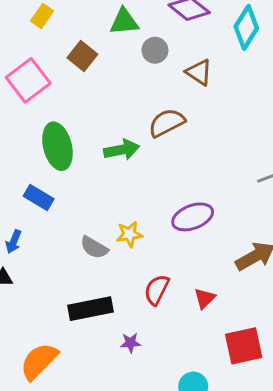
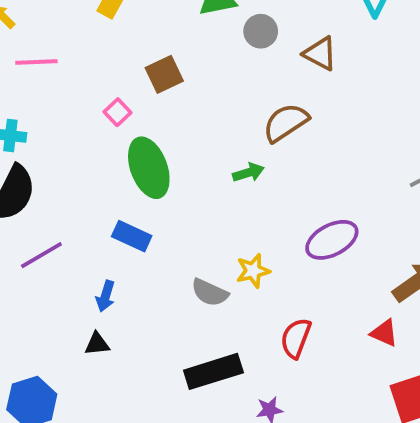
brown square: (82, 56) -> (164, 74), moved, turned 32
pink square: (28, 80) -> (117, 112), moved, size x0.5
green arrow: (122, 150) -> (248, 173), moved, size x0.7
red triangle: (205, 298) -> (384, 333), moved, turned -45

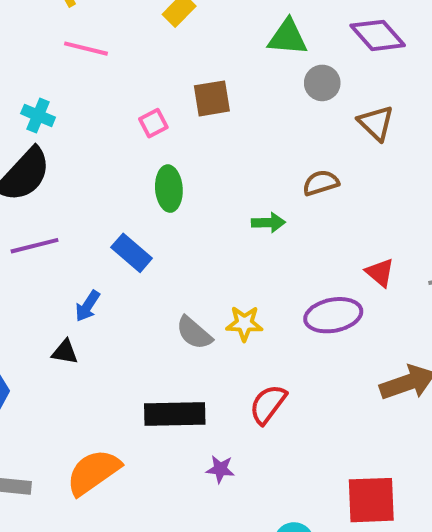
brown semicircle: (286, 123) -> (321, 183), size x0.7
green ellipse: (149, 168) -> (169, 189), size x0.7
red triangle: (384, 333) -> (380, 273), moved

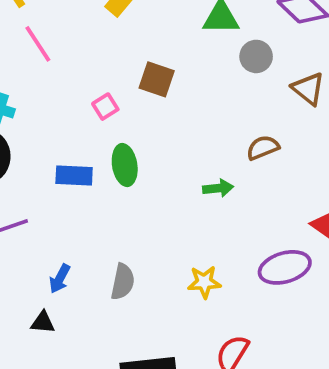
pink line: (86, 49) -> (38, 44), turned 48
brown square: (212, 98) -> (157, 79), turned 33
blue rectangle: (132, 253) -> (74, 176), moved, turned -33
gray semicircle: (194, 333) -> (123, 282), moved, turned -114

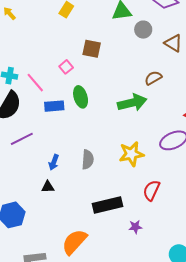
pink line: (38, 44) -> (35, 83), moved
green arrow: (218, 188) -> (132, 103), size x1.8
yellow star: (204, 282) -> (131, 154), size x1.4

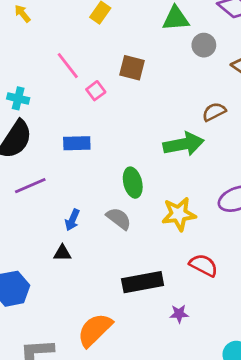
pink line: (35, 83) -> (68, 66), moved
green ellipse: (81, 97) -> (133, 183), moved
gray semicircle: (88, 160) -> (119, 219), turned -60
red semicircle: (151, 190) -> (204, 265), turned 90

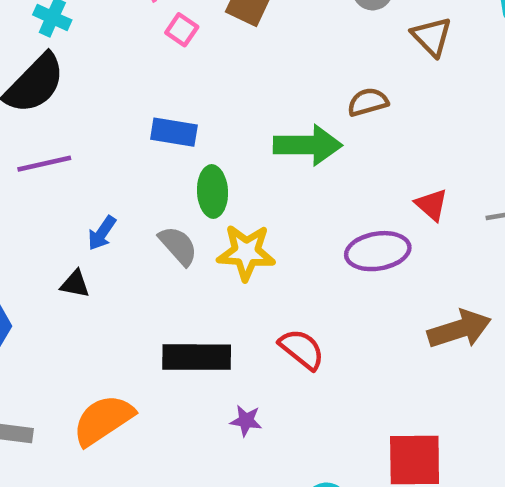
pink square: (96, 91) -> (182, 30), turned -30
blue rectangle: (77, 143) -> (174, 132), moved
yellow star: (179, 214) -> (246, 252), moved

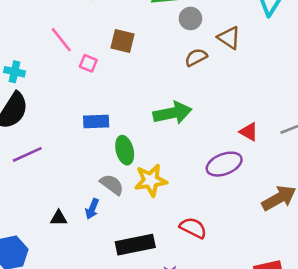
brown semicircle: (368, 102) -> (196, 57), moved
blue arrow: (102, 233) -> (92, 209), moved

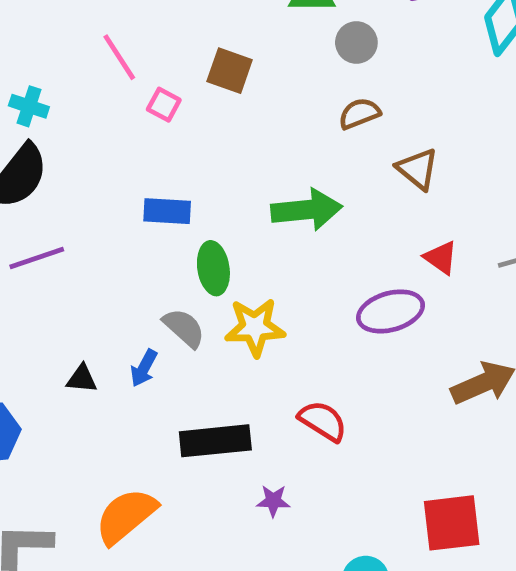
brown triangle: (229, 38) -> (418, 169), moved

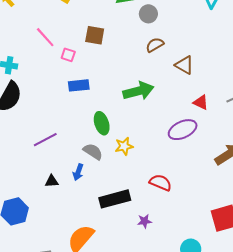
blue rectangle: (167, 211) -> (79, 85), moved
purple line: (37, 258) -> (45, 140), moved
yellow star: (255, 327) -> (124, 146), size x0.7

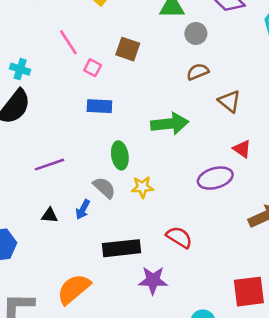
purple star: (144, 221) -> (153, 280), size x1.6

